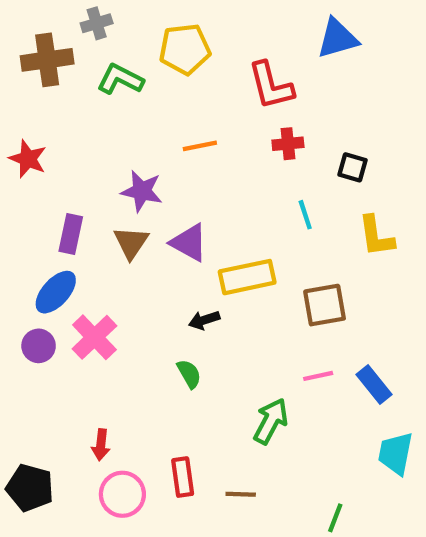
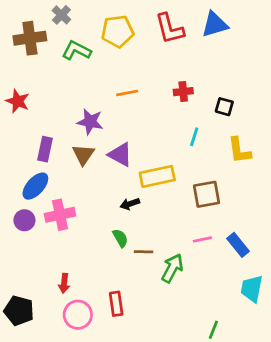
gray cross: (97, 23) -> (61, 15), turned -30
red L-shape: (271, 86) -> (170, 29), moved
cyan line: (305, 215) -> (194, 137), turned 36
pink cross: (94, 337) -> (60, 215), turned 32
brown line: (241, 494) -> (144, 252), moved

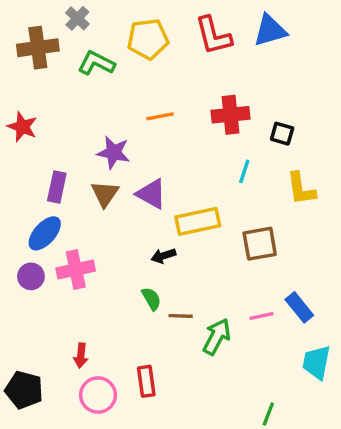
red cross: (183, 92) -> (230, 115), size x1.5
pink line: (202, 239) -> (261, 316), moved

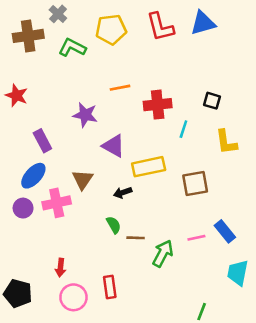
red cross: (230, 115) -> (158, 105), moved
purple rectangle: (57, 187) -> (42, 141), turned -40
brown triangle: (105, 194) -> (83, 180), moved

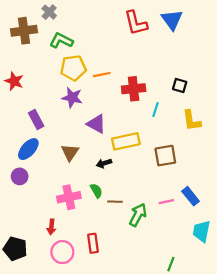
blue triangle: (203, 23) -> (172, 20), turned -50
yellow pentagon: (111, 29) -> (73, 68), moved
pink cross: (57, 203) -> (69, 197), moved

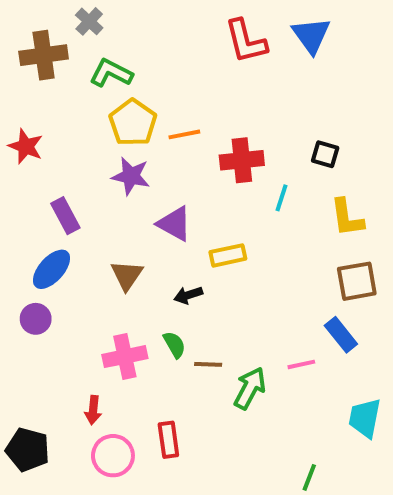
yellow pentagon: (73, 68) -> (133, 123), turned -30
yellow rectangle: (126, 141) -> (228, 255), size x0.7
brown square: (165, 156) -> (357, 281), moved
blue rectangle: (191, 196) -> (341, 335), moved

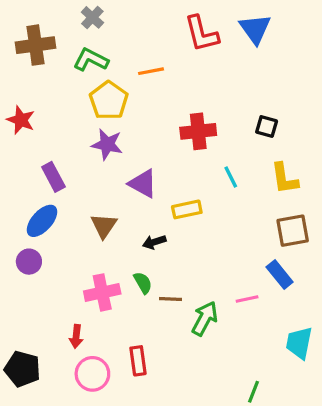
gray cross: (89, 21) -> (92, 17), moved
orange line: (184, 134) -> (151, 71), moved
cyan line: (282, 198) -> (231, 177), moved, turned -45

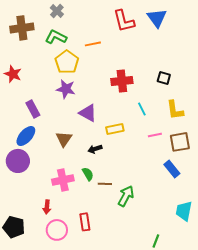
purple circle: (29, 262) -> (18, 161), size x1.5
pink line: (247, 299) -> (155, 135), moved

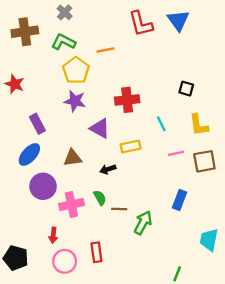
red cross: (122, 81) -> (127, 100), moved
brown triangle: (64, 139) -> (73, 158), turned 48
purple circle: (18, 161) -> (43, 186), moved
blue rectangle: (172, 169) -> (179, 200), moved, turned 60

